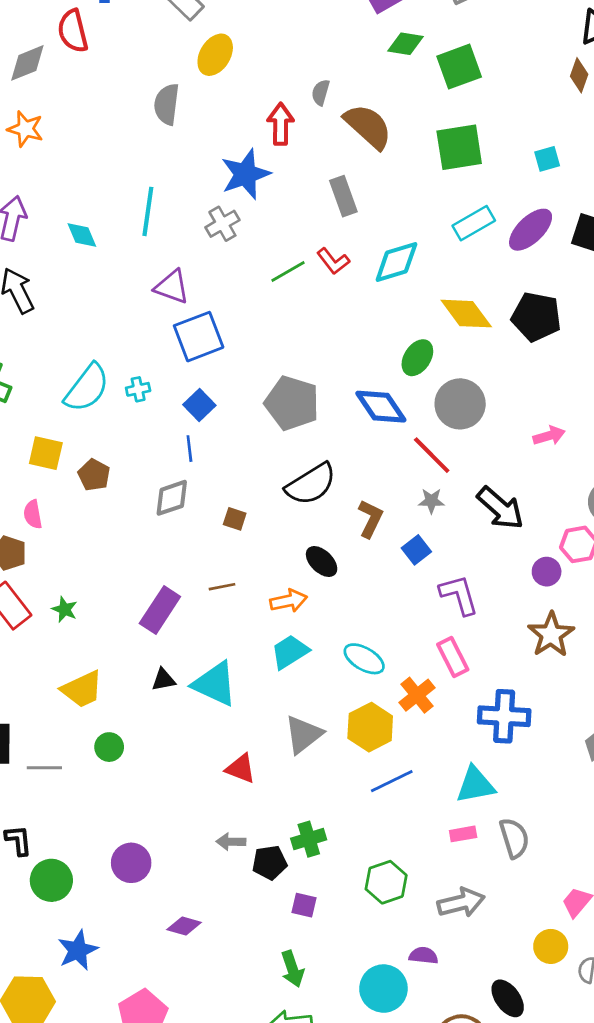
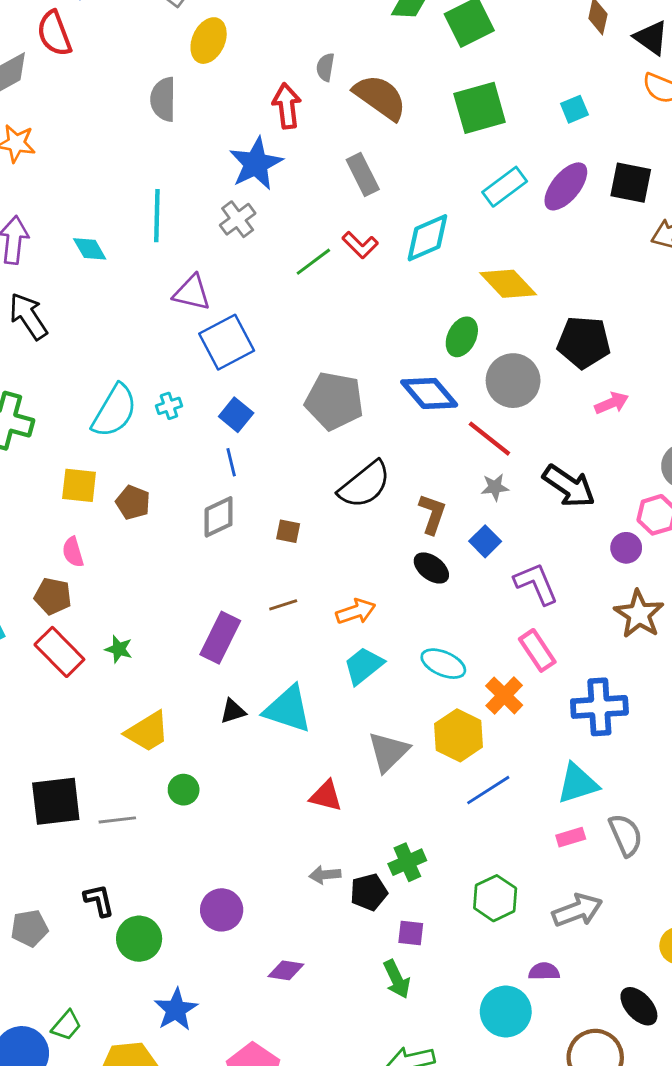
black pentagon: (536, 317) -> (584, 342), moved
black ellipse: (322, 561) -> (431, 568), moved
green arrow: (292, 969) -> (397, 979), moved

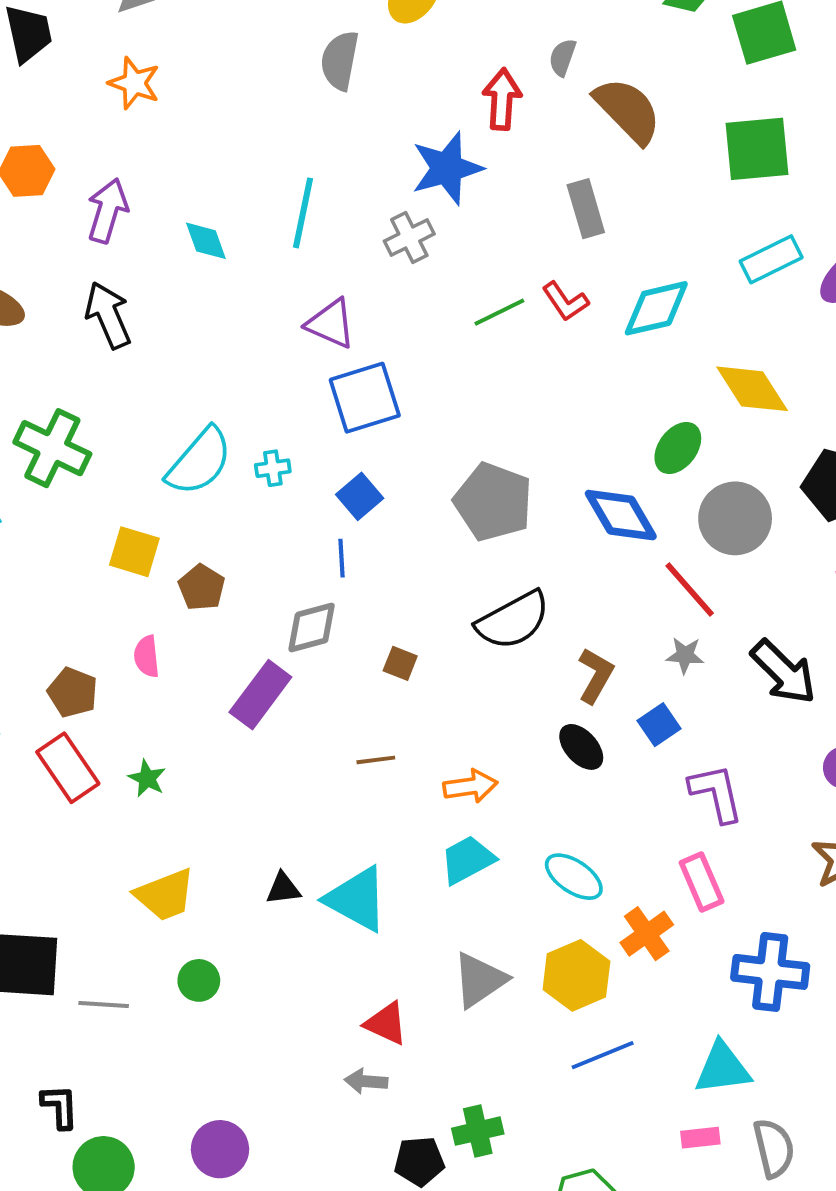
pink semicircle: (73, 552) -> (147, 656), moved
purple rectangle: (220, 638) -> (260, 695), moved
gray arrow: (325, 875) -> (366, 1081), moved

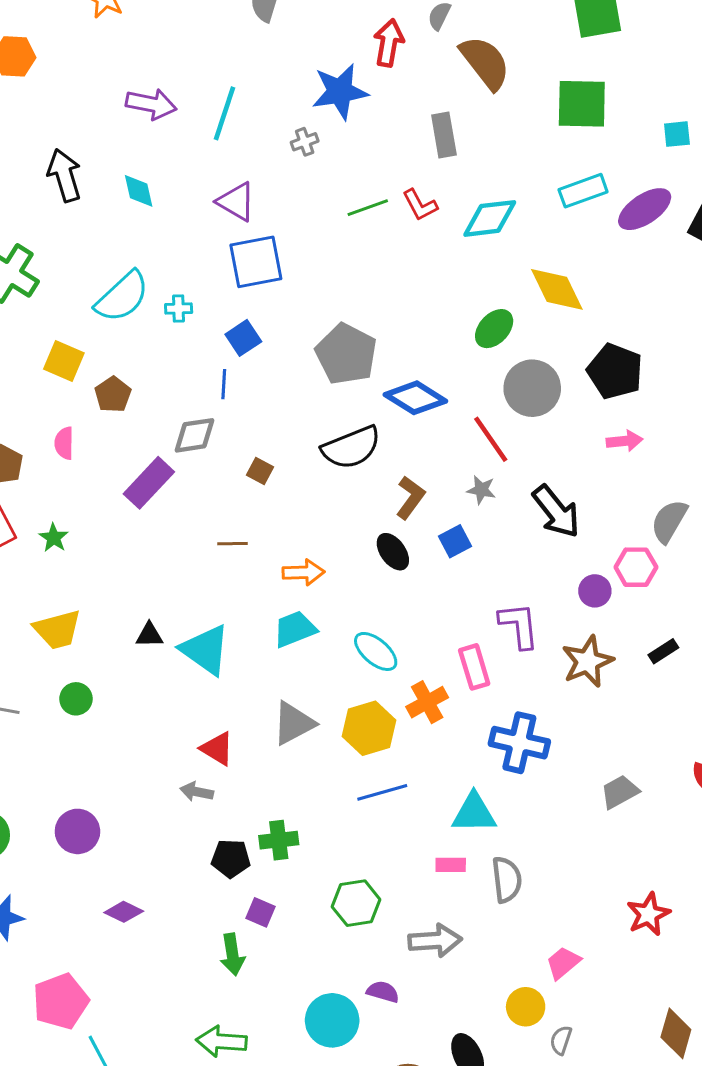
purple arrow: (108, 211) -> (151, 104), moved, turned 78
gray cross: (409, 237) -> (305, 142), size x0.7
cyan diamond: (206, 241) -> (139, 191), moved
blue diamond: (621, 515) -> (415, 398), moved, turned -34
purple L-shape: (716, 793) -> (519, 625), moved

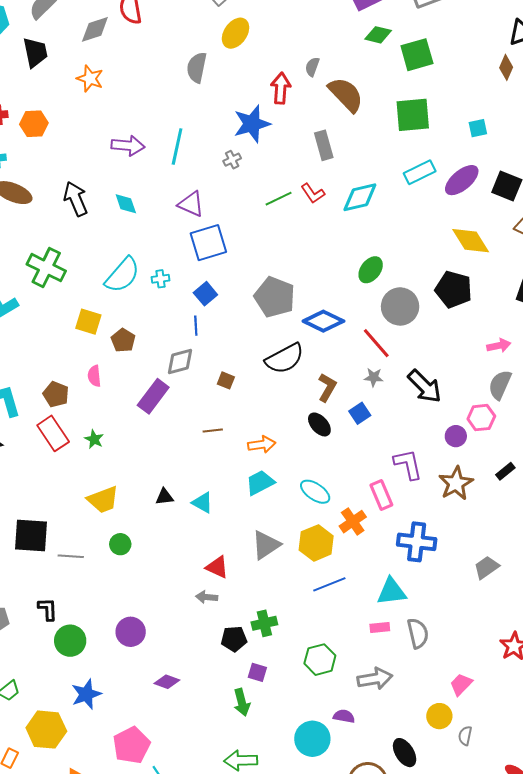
yellow diamond: (557, 289) -> (471, 241), moved
pink arrow: (624, 441) -> (499, 346), moved
cyan triangle: (205, 650) -> (202, 503), size x0.6

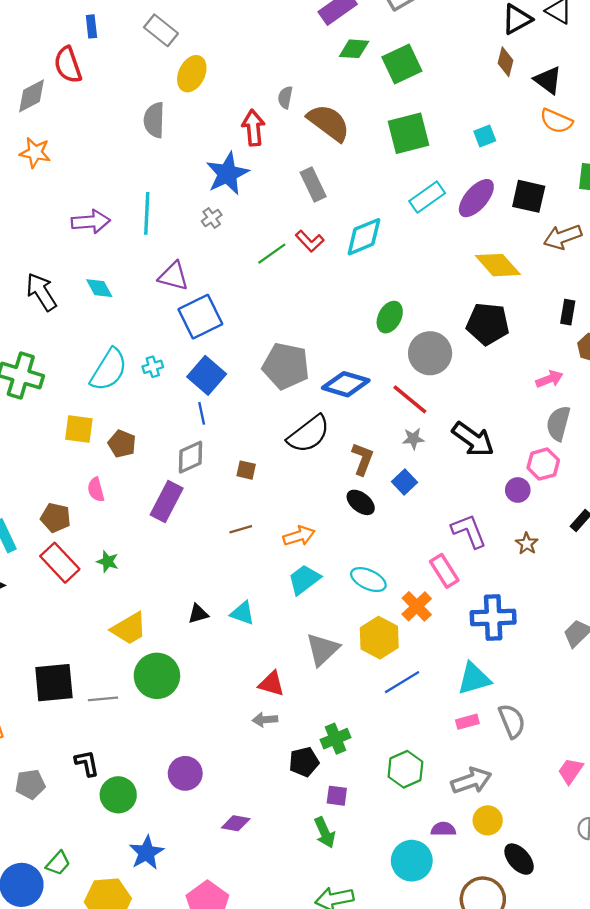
blue square: (205, 294) -> (207, 375), size x1.4
brown star: (456, 483) -> (527, 544), size x0.6
green circle: (120, 544) -> (157, 676), size x1.8
yellow circle: (439, 716) -> (488, 820), moved

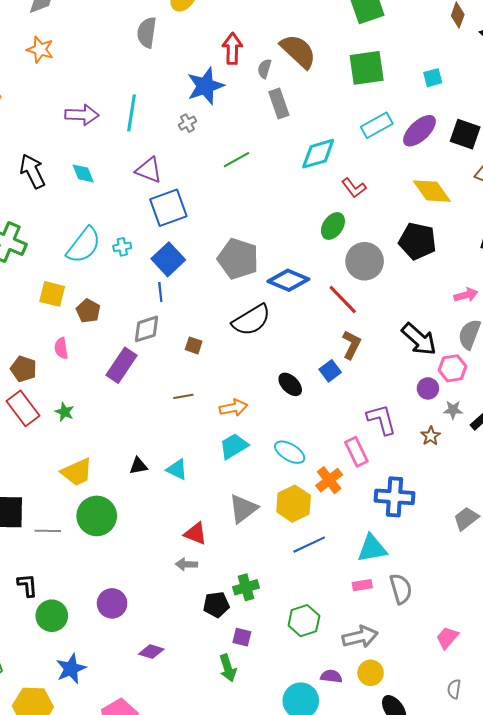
gray semicircle: (285, 97) -> (264, 69), moved
red L-shape: (310, 241) -> (354, 188), moved
gray star: (413, 439) -> (453, 410), moved
black arrow: (473, 439) -> (419, 339), moved
brown L-shape: (362, 459) -> (351, 345), moved

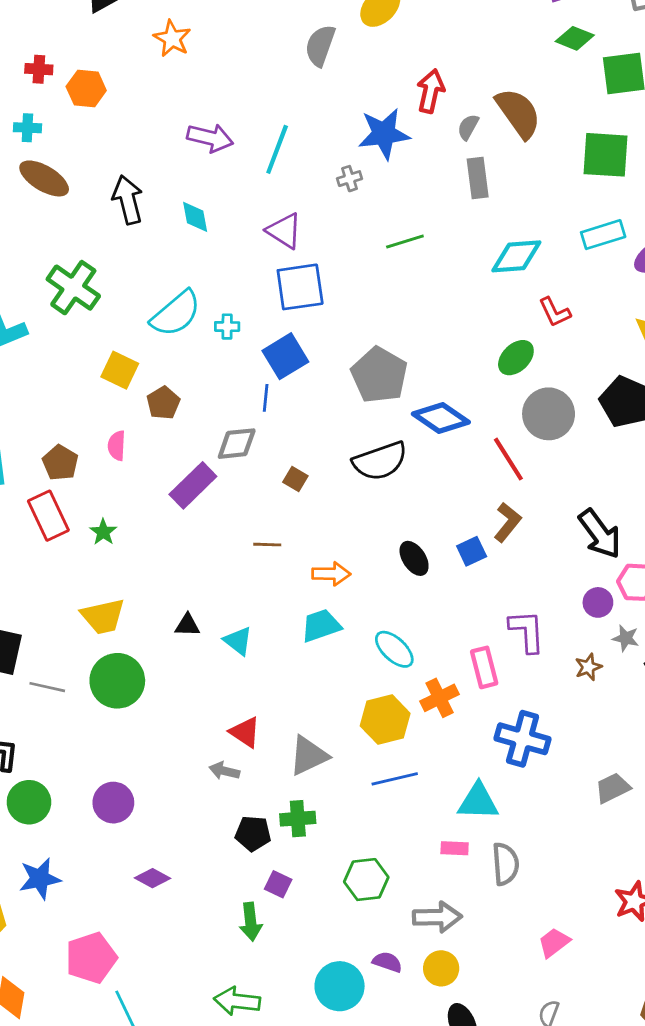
gray triangle: (243, 509) -> (309, 756), moved

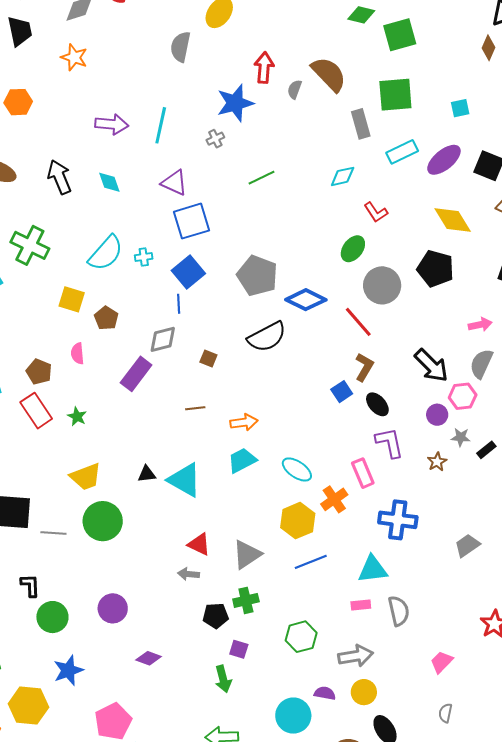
gray rectangle: (478, 178) -> (361, 124), moved
cyan diamond: (516, 256) -> (343, 176), size x0.7
black ellipse: (414, 558) -> (377, 404), moved
cyan triangle: (238, 641) -> (185, 480), size x1.6

